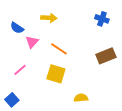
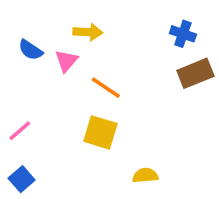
pink triangle: (32, 42) -> (66, 61), moved
brown rectangle: (106, 56) -> (195, 73), moved
pink line: (20, 70) -> (20, 131), moved

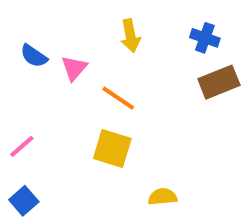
yellow arrow: (88, 32) -> (130, 36), moved, turned 76

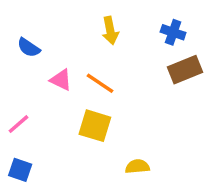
pink triangle: (74, 68) -> (61, 80), moved, turned -45
blue square: (24, 201) -> (20, 170), turned -30

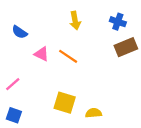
yellow square: (95, 126) -> (65, 103), moved

